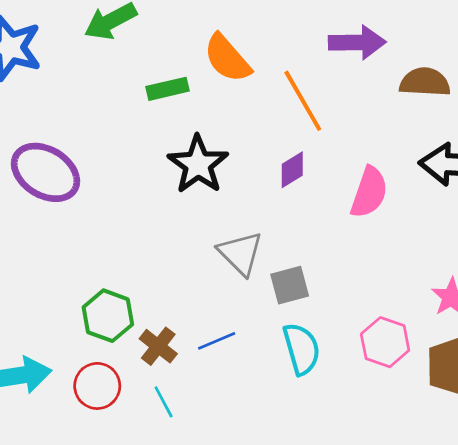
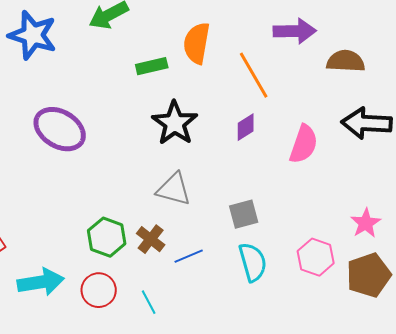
orange semicircle: (227, 58) -> (197, 43), turned 51
gray triangle: (240, 253) -> (174, 189), moved, turned -30
brown cross: (158, 346) -> (151, 239), moved

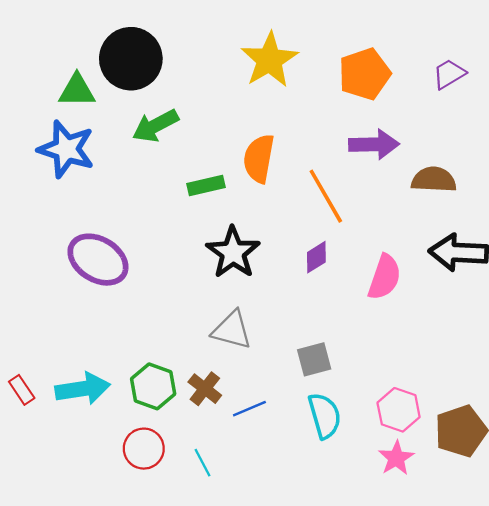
pink star: (366, 223) -> (396, 458), moved
cyan arrow: (41, 282) -> (83, 389), moved

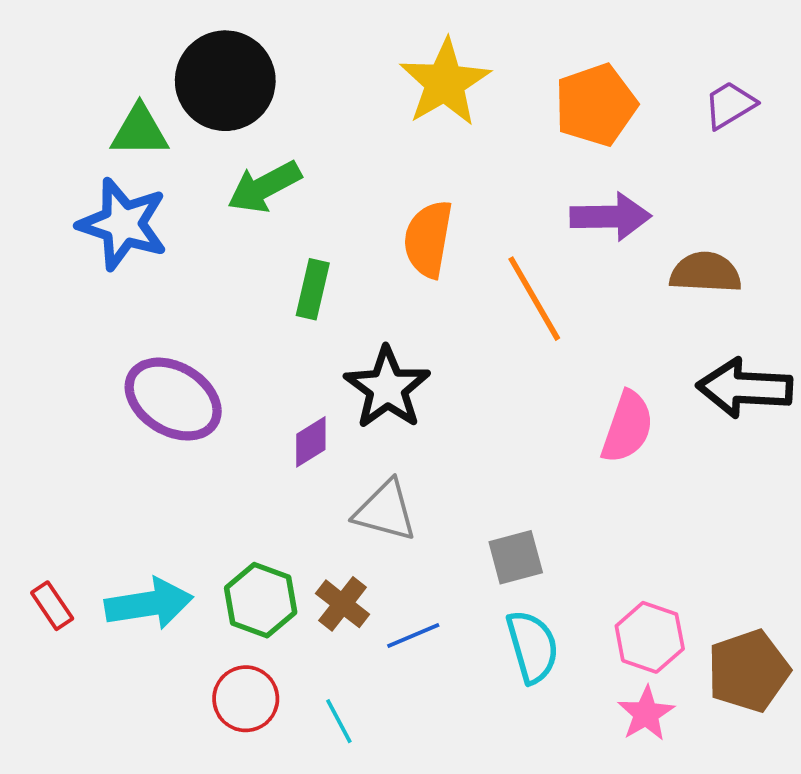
green rectangle: (206, 186) -> (313, 289), moved, turned -64
purple diamond: (316, 257) -> (311, 442), moved

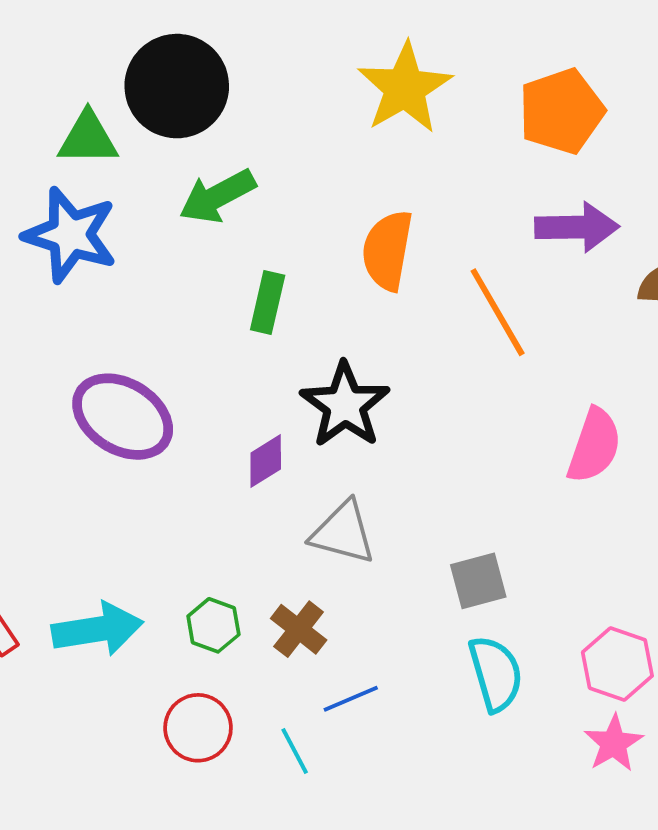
green hexagon: (261, 600) -> (213, 625), size x0.7
blue line: (413, 635) -> (351, 699), moved

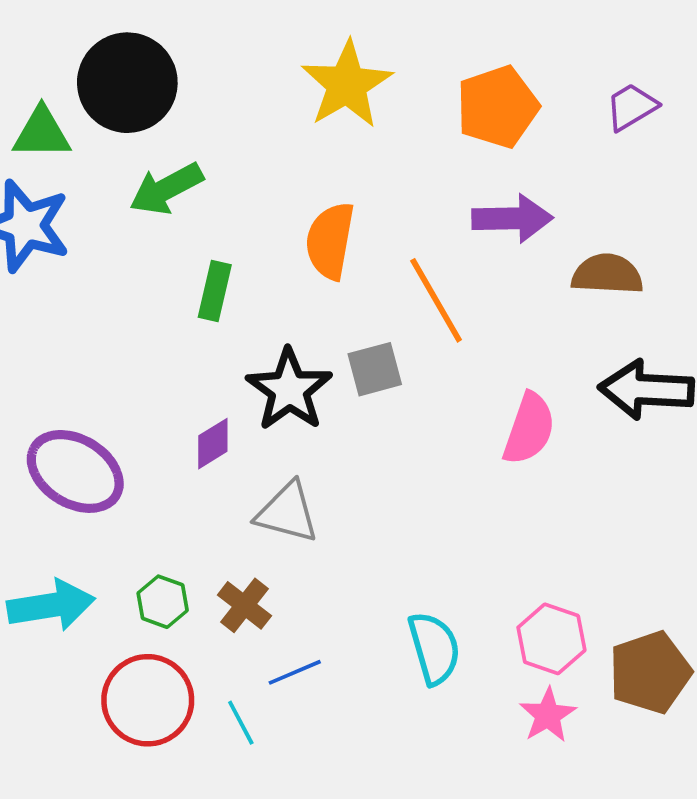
purple ellipse: (123, 417) -> (75, 471), moved
gray square: (478, 581) -> (375, 369), moved
red circle: (198, 728) -> (148, 700), size x1.4

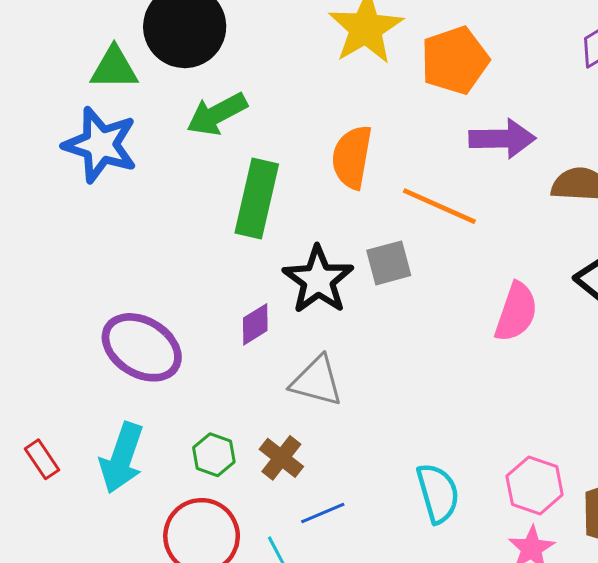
orange pentagon: (497, 107) -> (455, 60), moved
green rectangle: (215, 291) -> (257, 198), size x1.6
orange line: (436, 300) -> (439, 206), turned -36
cyan arrow: (51, 605) -> (122, 458), turned 118

